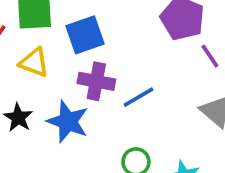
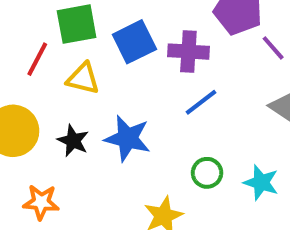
purple cross: (96, 81) -> (188, 52), moved

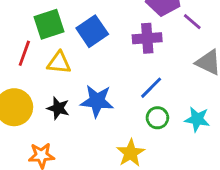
purple cross: (188, 52) -> (147, 38), moved
blue line: (201, 102) -> (151, 88), moved

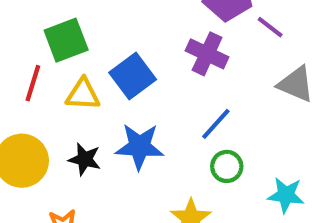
blue square: (92, 31) -> (133, 76), moved
purple cross: (147, 38) -> (207, 54), turned 32
cyan star: (197, 119) -> (286, 195), moved

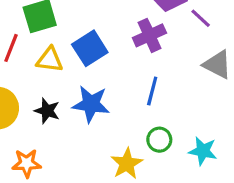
purple cross: (207, 54) -> (149, 35), turned 36
blue line: (216, 124) -> (152, 91), turned -32
green circle: (227, 166) -> (159, 140), moved

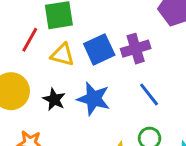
purple cross: (149, 35) -> (136, 49), moved
blue line: (152, 91) -> (149, 95), turned -60

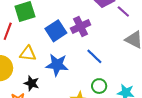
yellow triangle: (62, 55) -> (28, 53), moved
black star: (54, 99) -> (32, 83), moved

